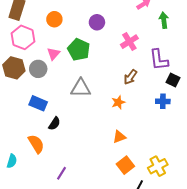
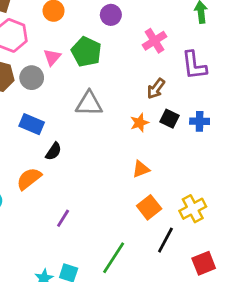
black square: (173, 80) -> (170, 119), moved
orange semicircle: (36, 144) -> (29, 179), turned -96

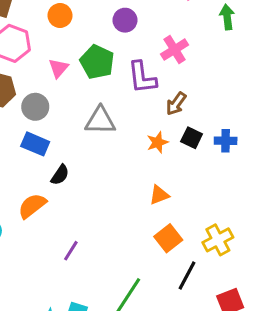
purple L-shape: (194, 65) -> (142, 77), moved
gray circle: (32, 78) -> (35, 107), moved

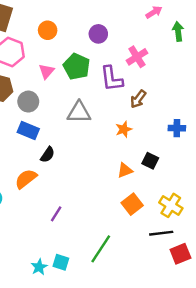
black square: (192, 138) -> (150, 161), moved
yellow cross: (218, 240) -> (171, 205), turned -30
black line: (187, 275) -> (161, 233), moved, turned 55

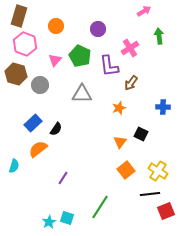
green arrow: (178, 31) -> (159, 36), moved
blue rectangle: (28, 131) -> (33, 123), moved, turned -66
orange triangle: (125, 170) -> (120, 142), turned -32

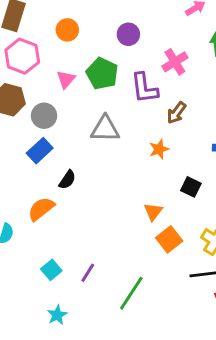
blue rectangle: (33, 123) -> (40, 151), moved
orange triangle: (120, 142) -> (153, 212), moved
purple line: (63, 178) -> (88, 273), moved
cyan square: (67, 218) -> (51, 270), moved, turned 32

